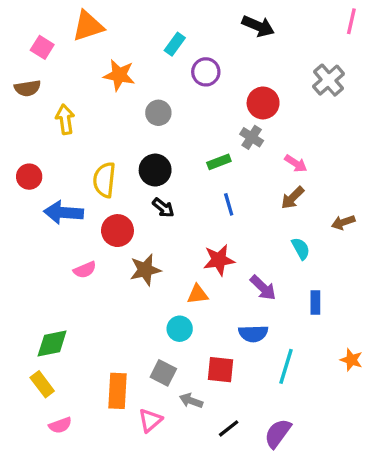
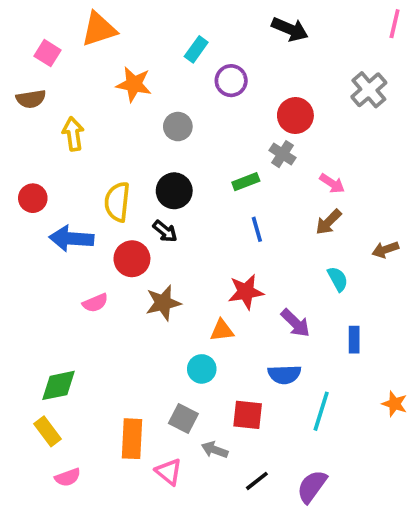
black arrow: (163, 208) -> (165, 231), moved
pink triangle: (150, 420) -> (169, 472), turned -40

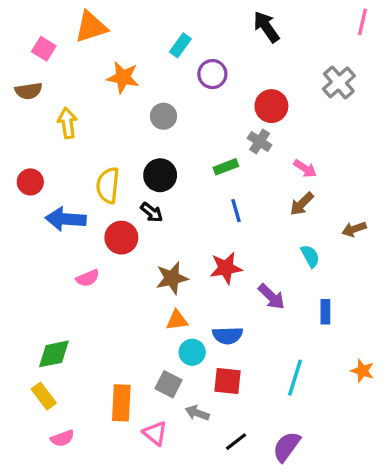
black arrow: (290, 29) -> (266, 27), turned -148
brown star: (163, 303) -> (172, 278), moved
orange triangle: (222, 330) -> (177, 320), moved
cyan circle: (202, 369) -> (192, 352), moved
blue semicircle: (284, 374) -> (228, 335), moved

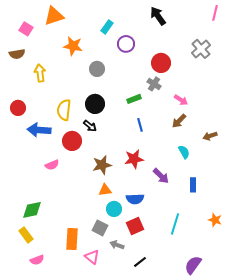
red square: (228, 381) -> (135, 226), turned -30
purple semicircle: (287, 447) -> (193, 265), moved

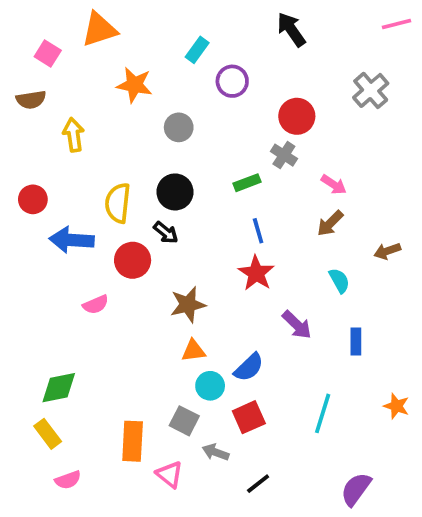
pink line: (215, 13) -> (397, 24), turned 63
red star: (134, 159) -> (256, 273), moved, turned -30
blue semicircle: (135, 199) -> (249, 367), turned -42

